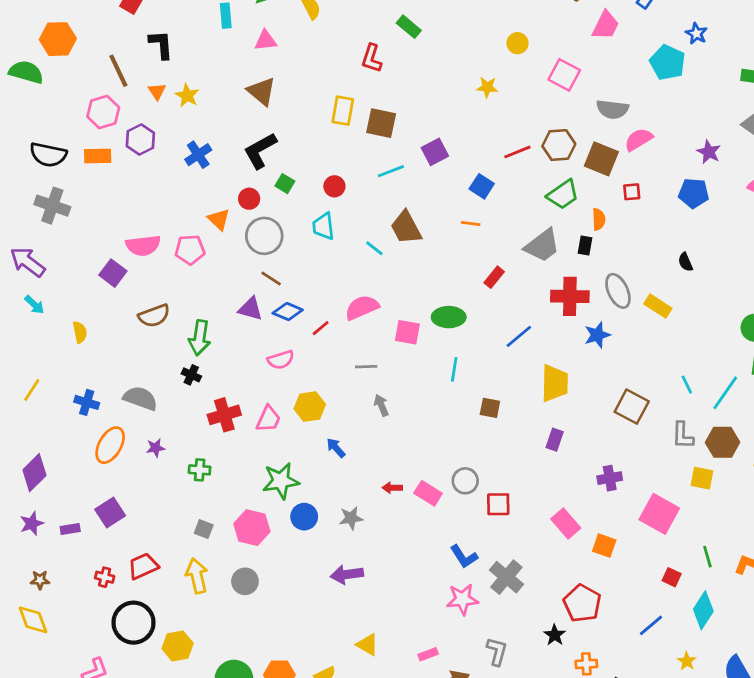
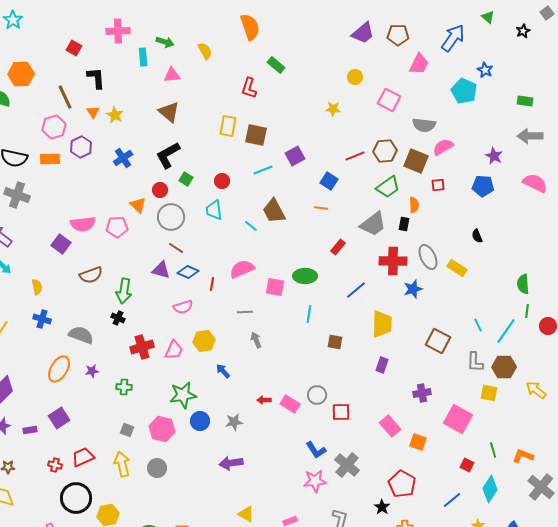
red line: (321, 328) -> (212, 284), turned -40
blue cross: (87, 402) -> (42, 319), moved

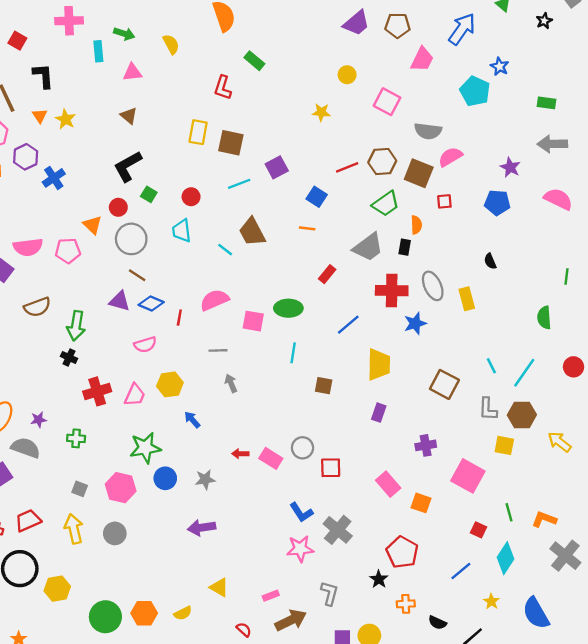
brown triangle: (169, 112) -> (129, 116), size x0.7
blue cross: (123, 158) -> (54, 178), moved
yellow rectangle: (457, 268) -> (467, 299), turned 42
green line: (527, 311) -> (566, 277), moved
gray semicircle: (81, 335) -> (26, 448), moved

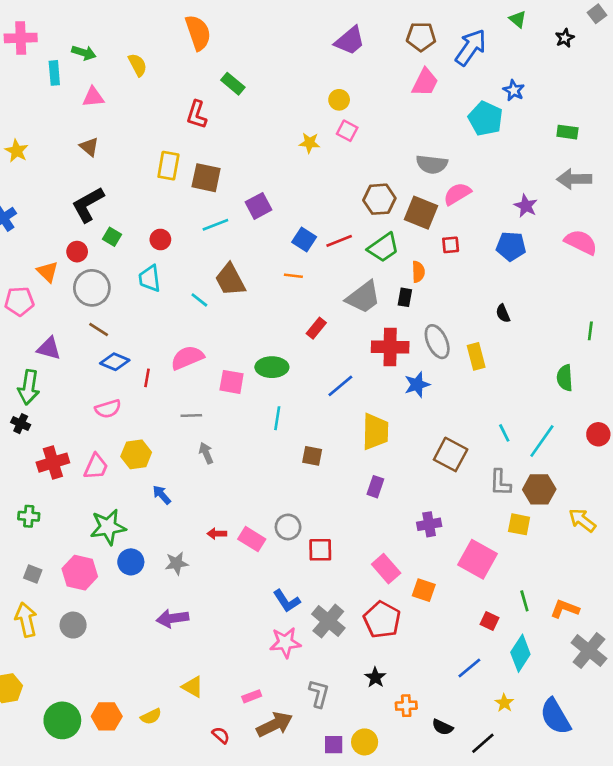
brown pentagon: (398, 25) -> (421, 37), moved
pink square: (387, 102) -> (347, 131), moved, size x0.7
red line: (347, 167) -> (339, 241), moved
purple triangle: (119, 301) -> (49, 348), moved
red pentagon: (402, 552) -> (382, 620), moved

